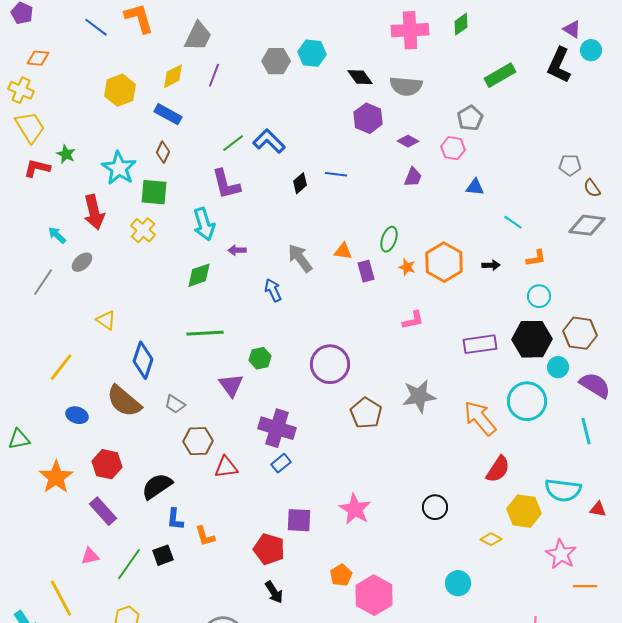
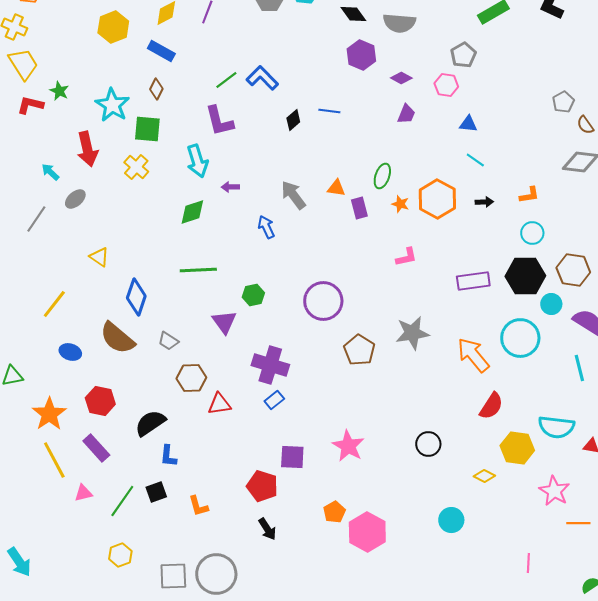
gray pentagon: (570, 165) -> (563, 102), turned -30
cyan line: (513, 222) -> (475, 160), moved
orange L-shape: (205, 536) -> (198, 506), moved
yellow line: (61, 598) -> (54, 460), moved

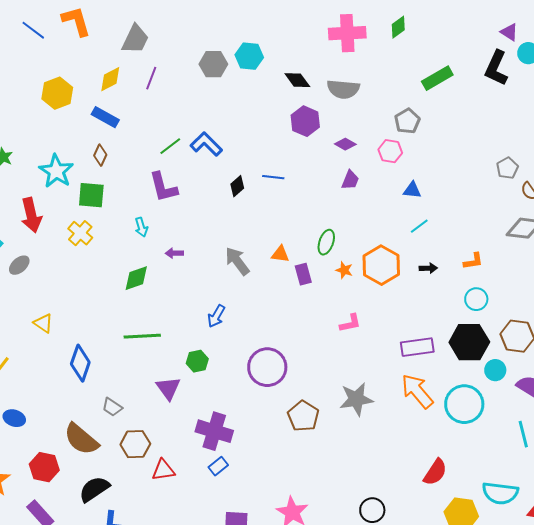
cyan line: (475, 160) -> (419, 226), turned -72
cyan arrow: (197, 161) -> (141, 227), size x0.6
blue arrow: (266, 227) -> (216, 316), moved, turned -125
brown semicircle: (117, 338) -> (81, 439), moved
orange arrow: (473, 355) -> (417, 391), moved

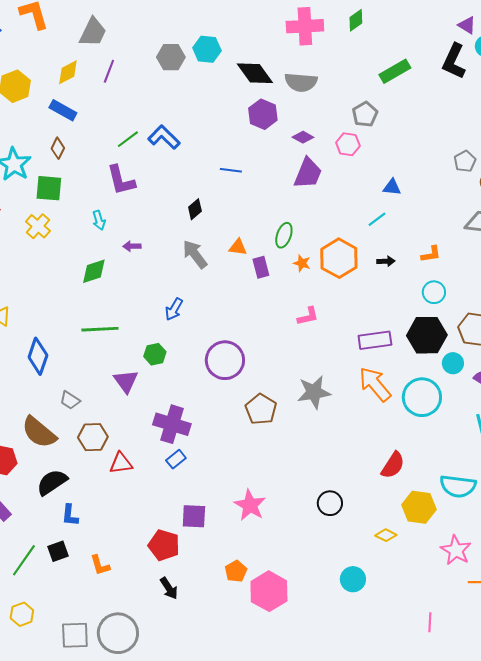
black diamond: (297, 80) -> (255, 73), size x1.4
purple trapezoid: (350, 180) -> (308, 173), size x1.6
black diamond: (237, 186) -> (195, 209), moved
blue triangle: (412, 190) -> (392, 187), moved

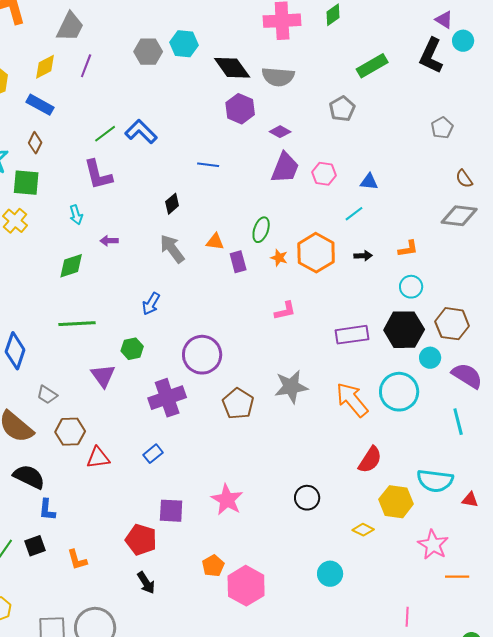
pink hexagon: (348, 144) -> (324, 174), moved
gray pentagon: (465, 161) -> (442, 128), moved
orange arrow: (375, 384) -> (352, 400), moved
purple cross: (172, 424) -> (167, 398), moved, turned -36
black semicircle: (52, 482) -> (29, 477), turned 60

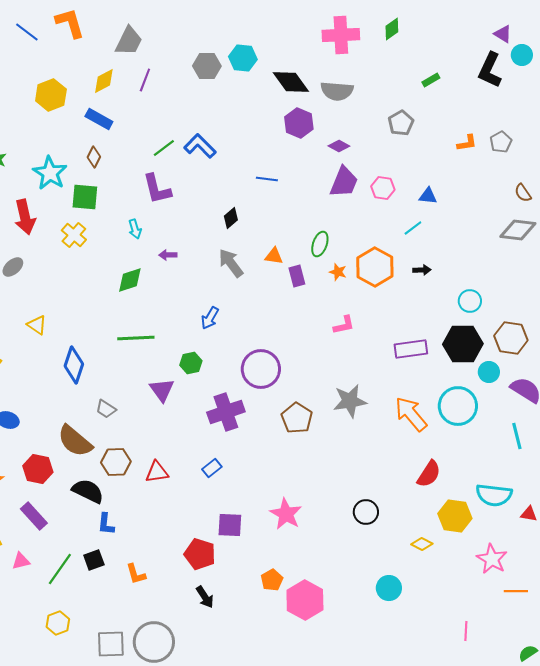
green rectangle: (372, 66) -> (431, 80), size x0.6
orange L-shape: (408, 249) -> (467, 143), moved
brown hexagon: (70, 432) -> (116, 462), moved

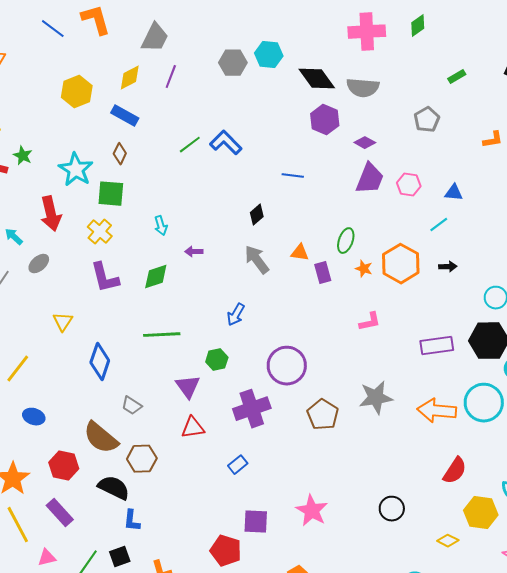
purple L-shape: (157, 189) -> (105, 278), moved
yellow triangle: (37, 325) -> (63, 322), turned 30
orange arrow: (411, 414) -> (437, 411), turned -45
red triangle: (157, 472) -> (193, 428), moved

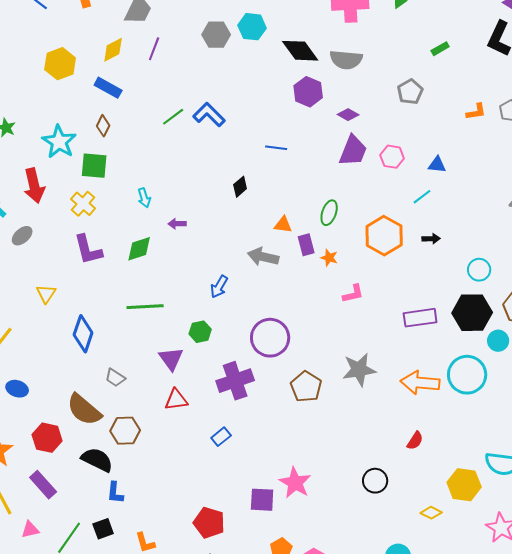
gray arrow: (257, 260) -> (263, 257), moved, turned -40
orange star: (364, 269) -> (329, 258), moved
red semicircle: (455, 471) -> (415, 441), moved, size x0.7
purple square: (256, 522) -> (262, 500), moved

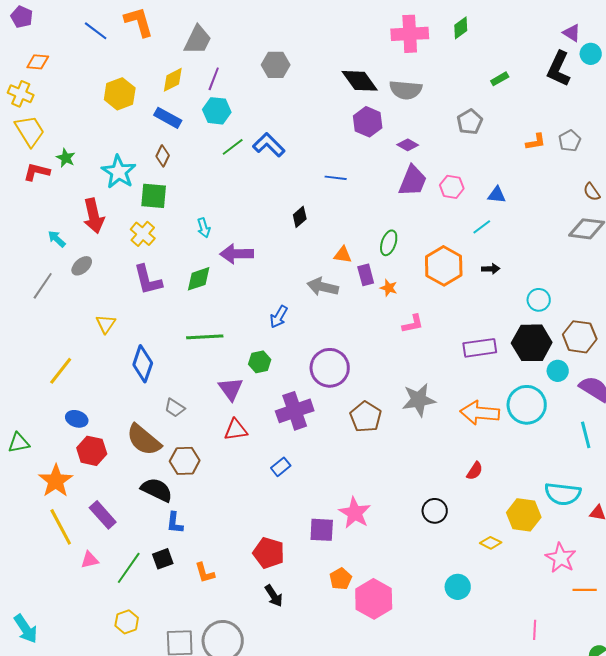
cyan hexagon: (252, 27) -> (217, 111), moved
purple arrow: (177, 224) -> (237, 254), size x1.8
red hexagon: (47, 438) -> (92, 451), moved

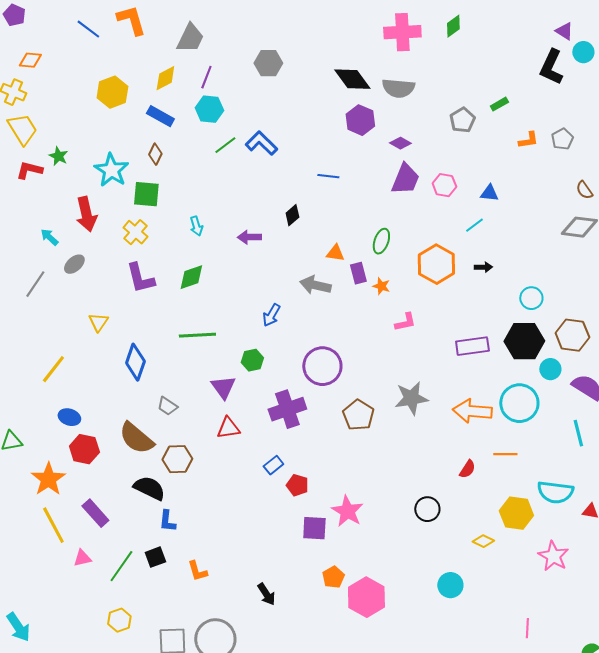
green rectangle: (500, 79) -> (499, 104), moved
purple arrow: (237, 254) -> (249, 237), moved, size x0.7
red pentagon: (269, 553) -> (297, 485), moved, size x0.7
orange line: (585, 590) -> (505, 454), moved

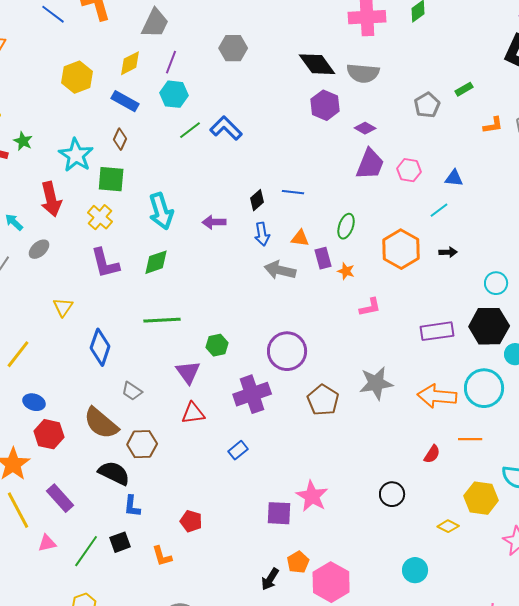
blue line: (328, 176) -> (293, 192), moved
cyan arrow: (196, 226) -> (161, 211), size x1.8
blue arrow: (271, 315) -> (262, 234), moved, turned -40
red pentagon: (297, 485) -> (191, 521), moved
black arrow: (266, 594) -> (270, 579), moved, turned 65

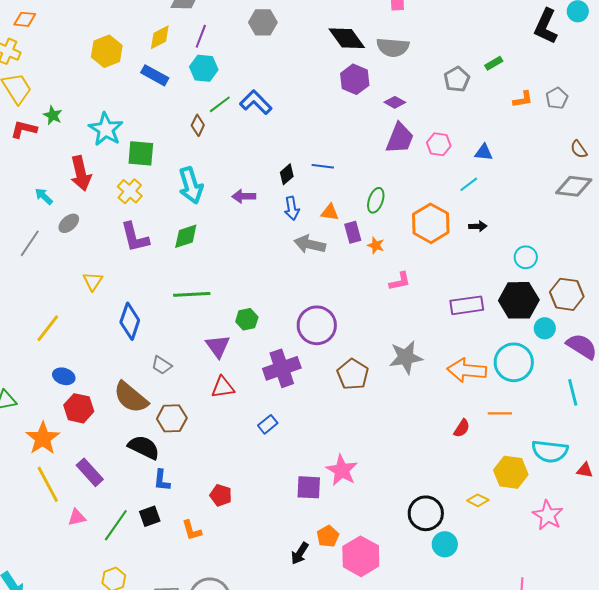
brown diamond: (120, 139) -> (198, 125), moved
black circle: (392, 494) -> (426, 513), moved, size x1.4

